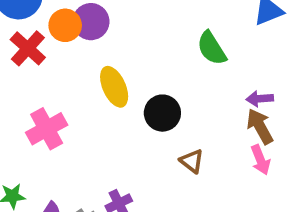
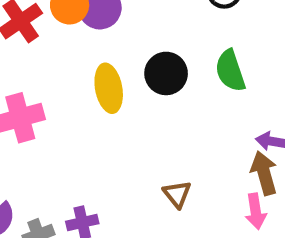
black circle: (162, 113) -> (166, 73), moved

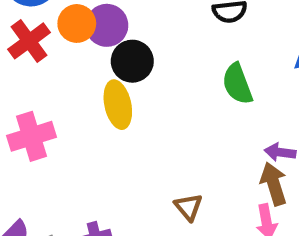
black circle: (166, 73) -> (132, 61), moved

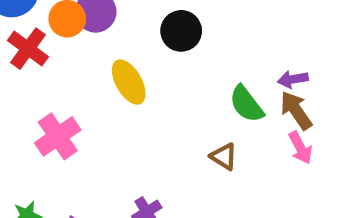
black circle: (132, 61) -> (181, 31), moved
green semicircle: (237, 84) -> (246, 104), moved

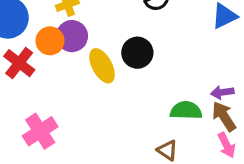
yellow ellipse: (129, 82) -> (102, 66), moved
green semicircle: (246, 104) -> (186, 110), turned 128

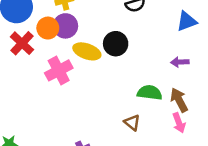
yellow ellipse: (102, 66) -> (87, 51), turned -48
purple arrow: (222, 92) -> (180, 62), moved
pink cross: (40, 131) -> (59, 70), moved

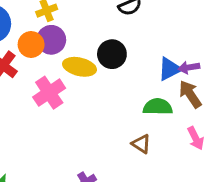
blue triangle: (187, 21) -> (170, 69), moved
brown arrow: (179, 100) -> (190, 94), moved

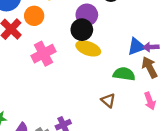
purple circle: (51, 40) -> (87, 15), moved
black circle: (112, 54) -> (82, 30), moved
yellow ellipse: (79, 67) -> (88, 48), moved

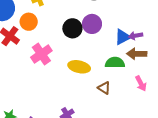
purple circle: (87, 15) -> (92, 24), moved
yellow ellipse: (88, 48) -> (79, 67), moved
brown arrow: (150, 67) -> (137, 54), turned -54

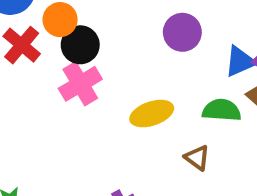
black circle: (72, 28) -> (80, 45), moved
yellow ellipse: (79, 67) -> (152, 114), turned -35

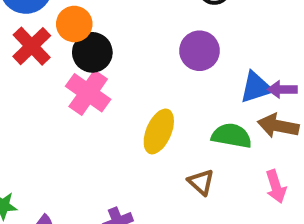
pink cross: (80, 84) -> (88, 93), turned -30
yellow ellipse: (152, 114) -> (159, 131), turned -54

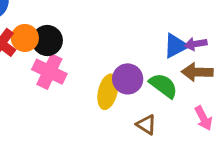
orange circle: (74, 24) -> (25, 38), moved
purple circle: (200, 51) -> (128, 79), moved
green semicircle: (232, 136) -> (163, 86), turned 36

